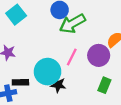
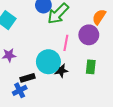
green rectangle: (104, 85) -> (91, 67), moved

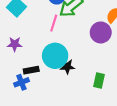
pink line: (66, 43) -> (54, 23), moved
green rectangle: (91, 67) -> (99, 81), moved

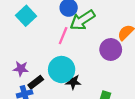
purple star: (15, 44) -> (21, 69), moved
black rectangle: (31, 70) -> (36, 82), turned -32

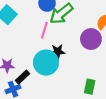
black star: (73, 82) -> (58, 52), moved

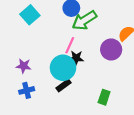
pink line: (44, 30) -> (70, 45), moved
black rectangle: (23, 77) -> (63, 85), moved

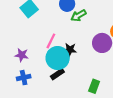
green arrow: (84, 20) -> (79, 15), size x0.7
pink line: (70, 45) -> (51, 41), moved

